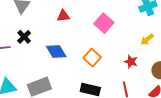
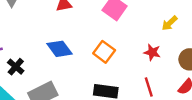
black cross: (24, 37) -> (16, 67), moved

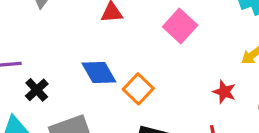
orange square: (104, 52) -> (138, 89), moved

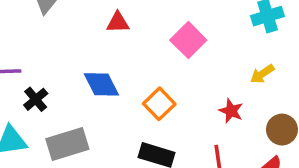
orange square: (138, 89) -> (159, 104), moved

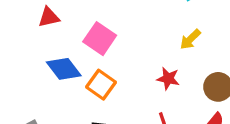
pink square: (188, 40) -> (100, 39), moved
blue diamond: (101, 84) -> (64, 69), moved

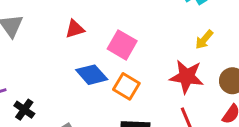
red star: (168, 79) -> (187, 77), size x1.6

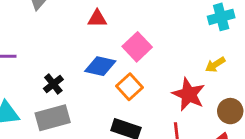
blue diamond: (92, 75) -> (100, 66), turned -52
black cross: (24, 110) -> (53, 84), moved

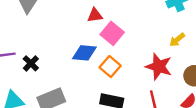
red triangle: (97, 19) -> (95, 15), moved
black cross: (53, 84) -> (31, 63), moved

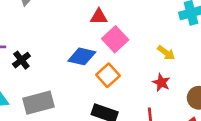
yellow arrow: (177, 40) -> (166, 53), moved, turned -112
red star: (159, 67) -> (161, 82), size x0.6

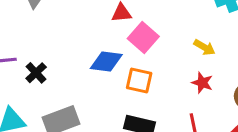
orange square: (108, 75) -> (139, 80), turned -30

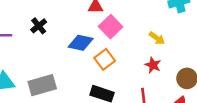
black cross: (36, 73) -> (39, 26), moved
orange square: (139, 80) -> (105, 59), turned 36

